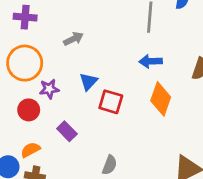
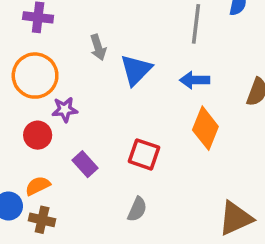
gray arrow: (73, 39) -> (98, 47), turned 96
blue triangle: (88, 81) -> (136, 70), moved, size x1.4
red square: (111, 102) -> (144, 154), moved

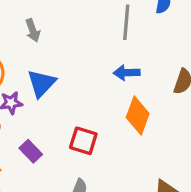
gray arrow: (98, 47) -> (33, 30), moved
blue triangle: (136, 70) -> (42, 83), moved

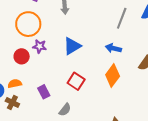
blue triangle: (42, 83) -> (72, 46), moved
purple rectangle: (31, 151) -> (44, 92), moved

